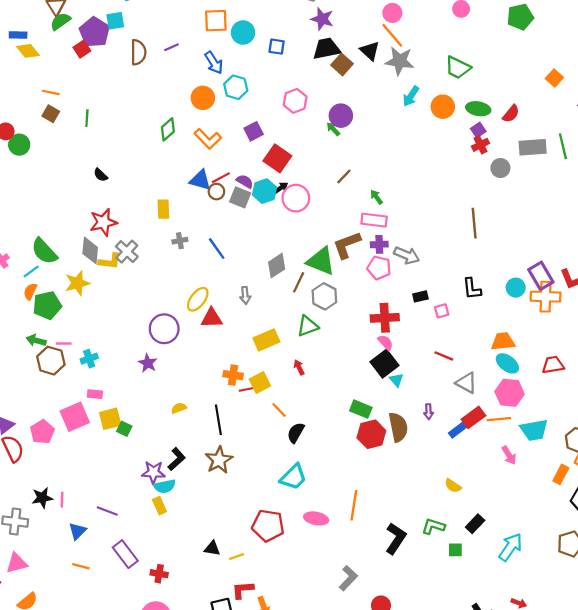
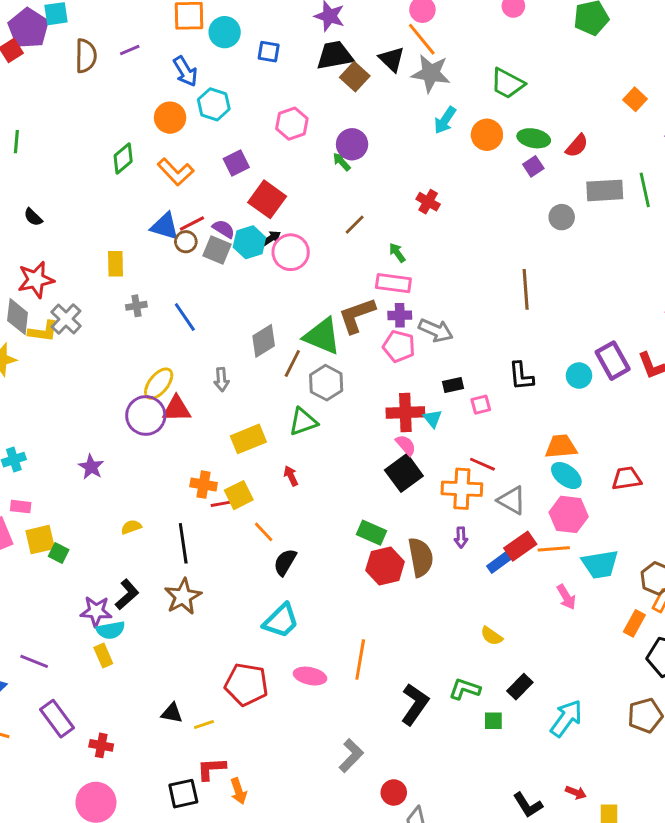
red cross: (481, 145) -> (428, 202), moved, turned -35
orange cross: (546, 297) -> (462, 489), moved
purple circle: (164, 329) -> (146, 415), moved
cyan triangle: (396, 380) -> (432, 419), moved

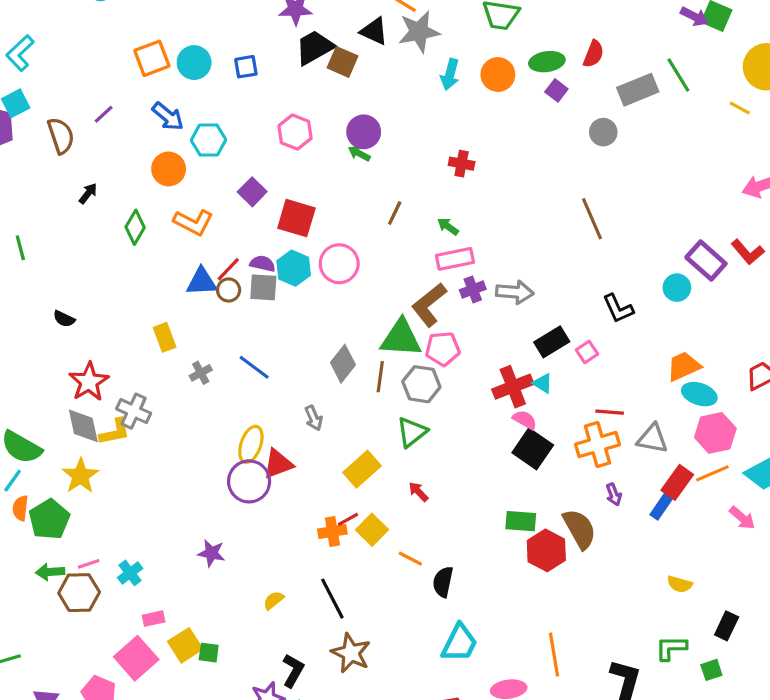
black arrow: (271, 238) -> (88, 193), moved
pink pentagon: (399, 346) -> (443, 349), moved
black rectangle: (453, 385) -> (552, 342), size x1.5
red line: (221, 504) -> (348, 519), moved

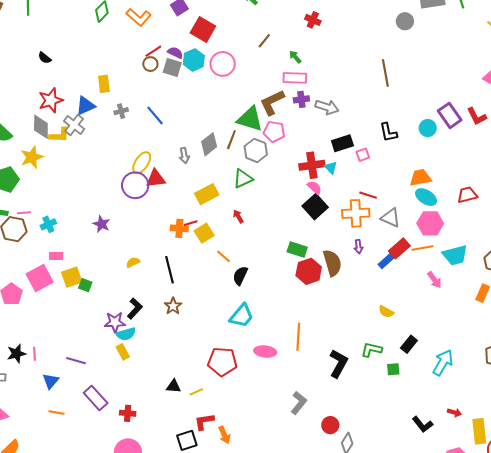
blue triangle: (202, 282) -> (85, 106), moved, turned -35
gray diamond: (343, 364) -> (209, 144), moved
brown star: (351, 653) -> (173, 306), size x0.7

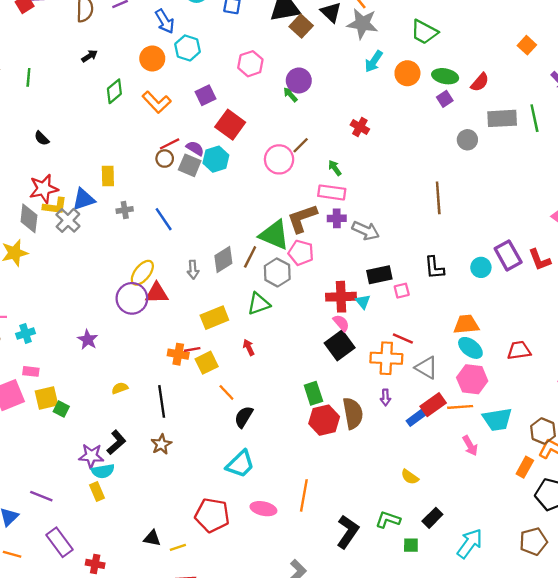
pink circle: (223, 64) -> (279, 159), moved
yellow L-shape: (59, 135) -> (55, 206), moved
green rectangle: (297, 249) -> (313, 393), turned 48

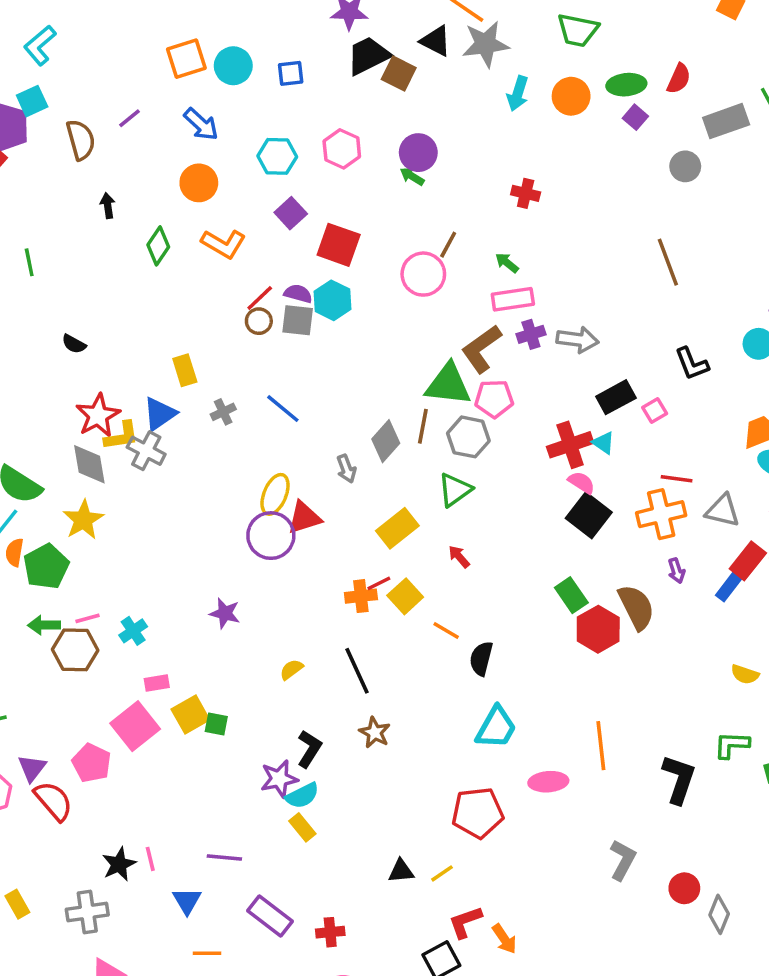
cyan hexagon: (188, 48) -> (277, 156), moved
black arrow: (89, 56) -> (108, 206), turned -49

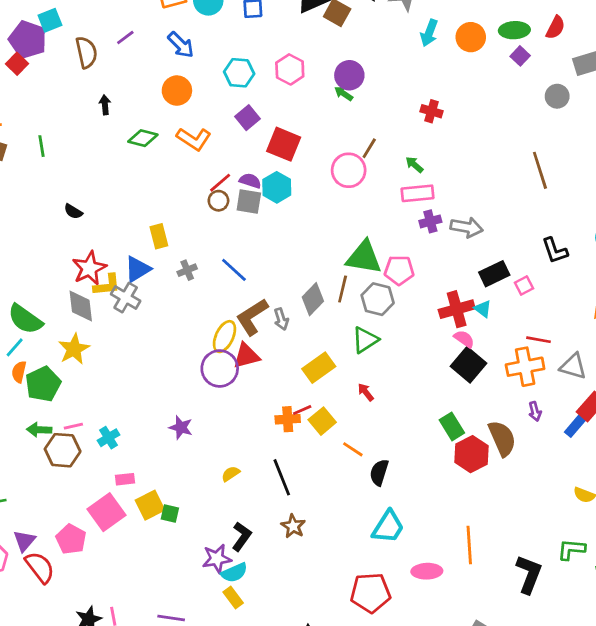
green diamond: (158, 246) -> (143, 138), turned 68
brown L-shape: (481, 349) -> (252, 317), moved

